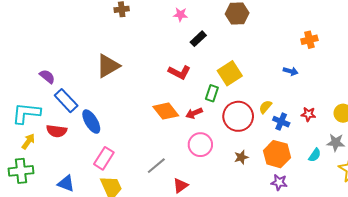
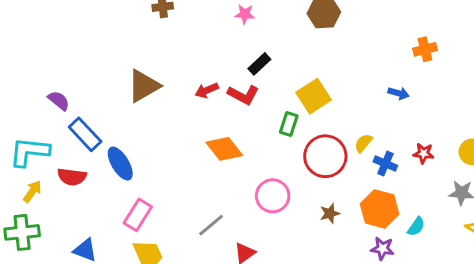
black rectangle: (198, 39) -> (259, 64), moved
red arrow: (194, 113) -> (207, 90), moved
cyan semicircle: (315, 155) -> (416, 227), moved

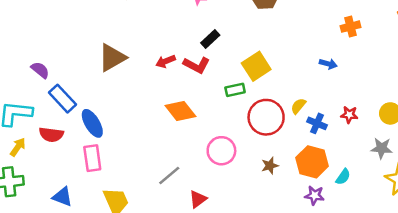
green rectangle: (289, 124) -> (235, 90), turned 60
pink rectangle: (138, 215) -> (92, 158), moved, turned -40

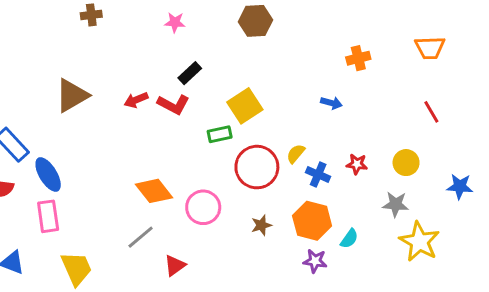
orange diamond: (180, 111) -> (154, 191), moved

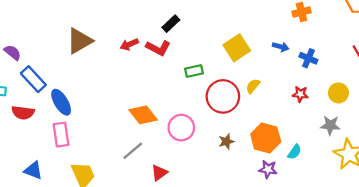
yellow square: (245, 106) -> (237, 48), moved
blue cross: (318, 175) -> (308, 58), moved

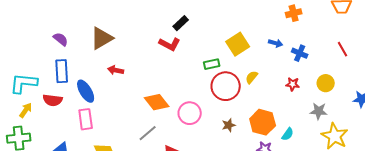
red arrow: (129, 44) -> (116, 70), moved, turned 35
purple semicircle: (13, 52) -> (61, 39), moved
green rectangle: (194, 71) -> (212, 64), moved
blue rectangle: (33, 79) -> (62, 71), turned 40

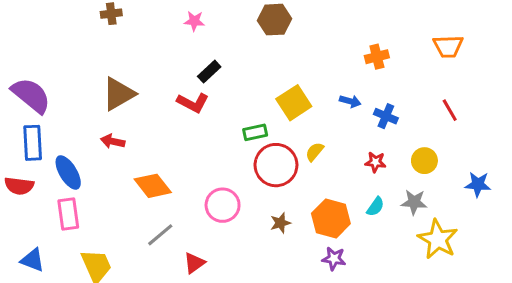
brown triangle: (102, 38) -> (119, 94), moved
purple semicircle: (61, 39) -> (31, 95), size x1.8
orange diamond: (157, 102) -> (153, 186), moved
cyan semicircle: (288, 134) -> (375, 207), moved

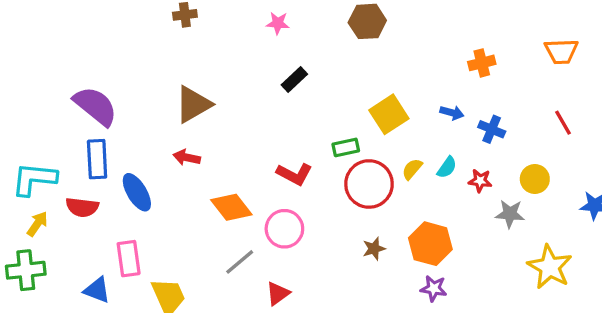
red L-shape: (193, 103) -> (294, 174), moved
gray star: (414, 202) -> (510, 214), moved
pink circle: (223, 205) -> (284, 229), moved
cyan semicircle: (375, 207) -> (447, 167), moved
pink rectangle: (68, 214) -> (129, 259), moved

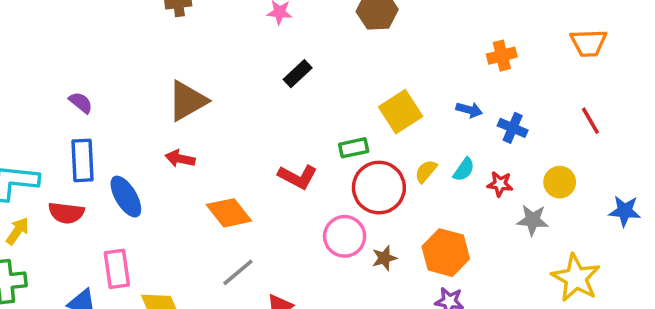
purple semicircle: (95, 106) -> (81, 103), size x0.5
pink circle: (284, 229) -> (345, 236), moved

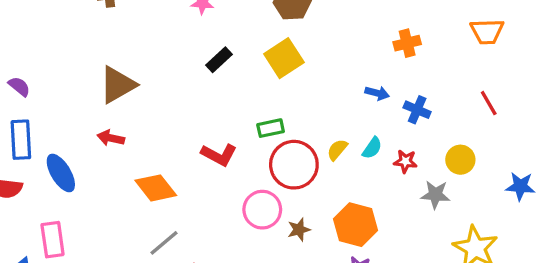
yellow square: (401, 112) -> (284, 58), moved

